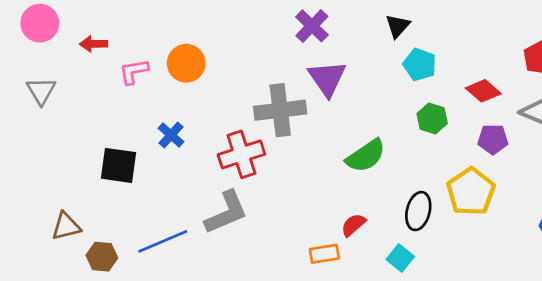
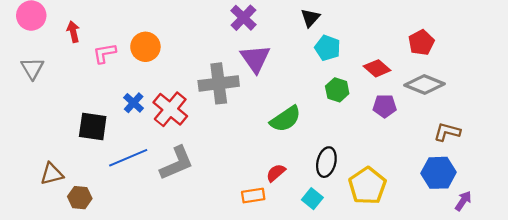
red arrow: (94, 44) -> (73, 32), turned 78
red cross: (241, 154) -> (170, 109), moved, turned -32
yellow pentagon: (471, 192) -> (367, 186), moved
blue line: (163, 241) -> (128, 158), moved

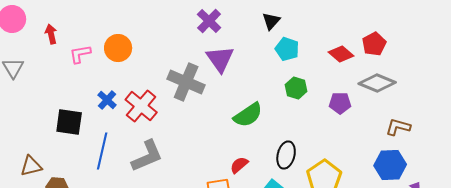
red diamond: (377, 68) -> (341, 54), moved
gray cross: (219, 83) -> (186, 82), turned 30
blue line: (128, 158) -> (102, 151), turned -54

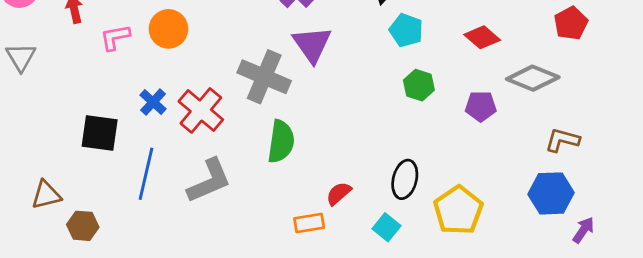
red pentagon: (374, 44) -> (571, 23), moved
green semicircle: (248, 115) -> (281, 141), moved, turned -48

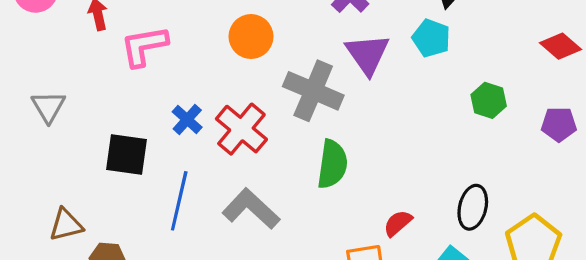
orange circle: (168, 29) -> (251, 37), moved
cyan pentagon: (406, 30) -> (431, 38), moved
pink L-shape: (115, 37) -> (144, 46), size x1.4
gray triangle: (21, 57) -> (48, 107), moved
gray L-shape: (209, 181) -> (251, 209), turned -114

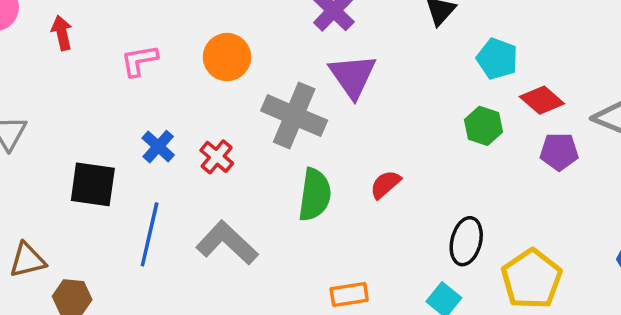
cyan pentagon: (431, 38) -> (497, 59), moved
pink L-shape: (144, 46) -> (139, 60), moved, size x0.7
red diamond: (561, 46) -> (542, 100), moved
red cross: (241, 129) -> (217, 157), size x0.6
red semicircle: (398, 223) -> (385, 184), moved

